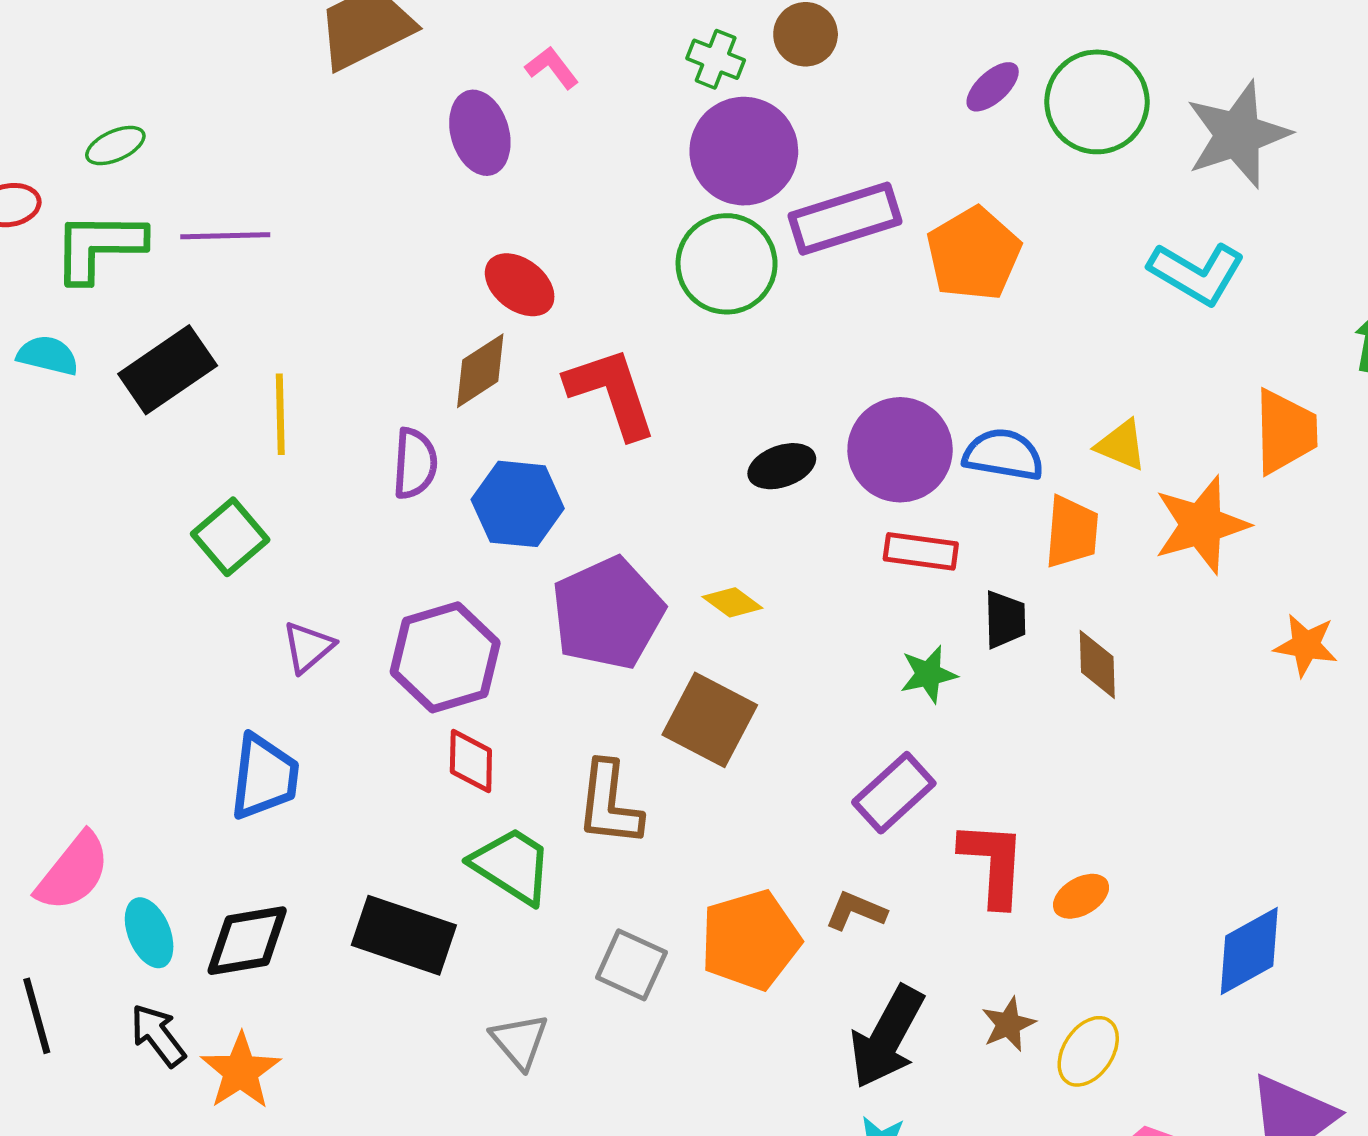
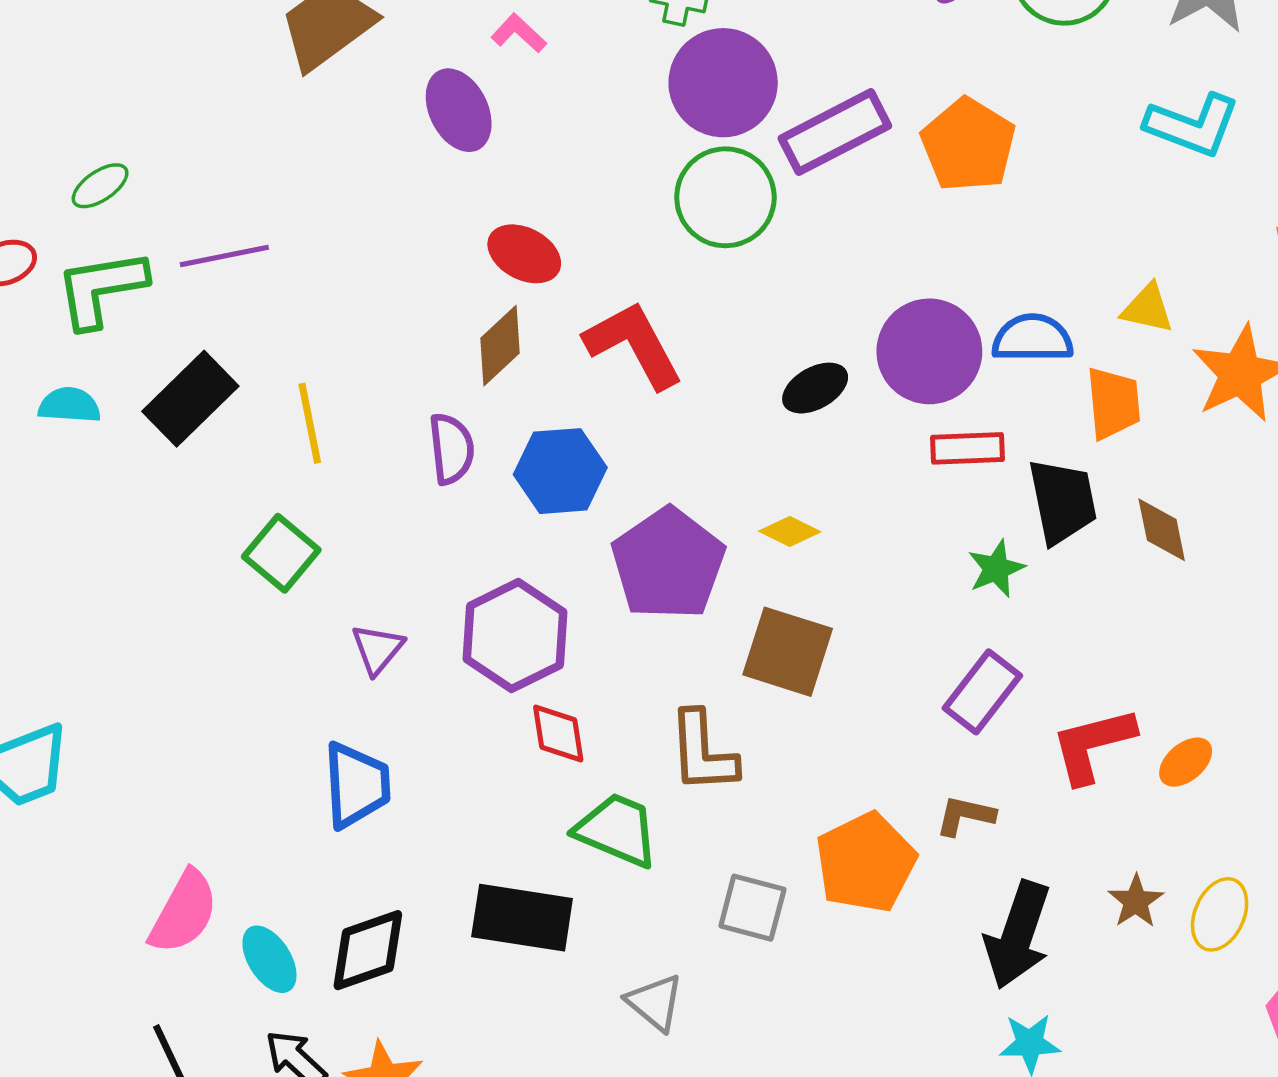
black trapezoid: (1005, 620) -> (1063, 501), size x1.5
red L-shape: (993, 864) -> (1093, 745), turned -98

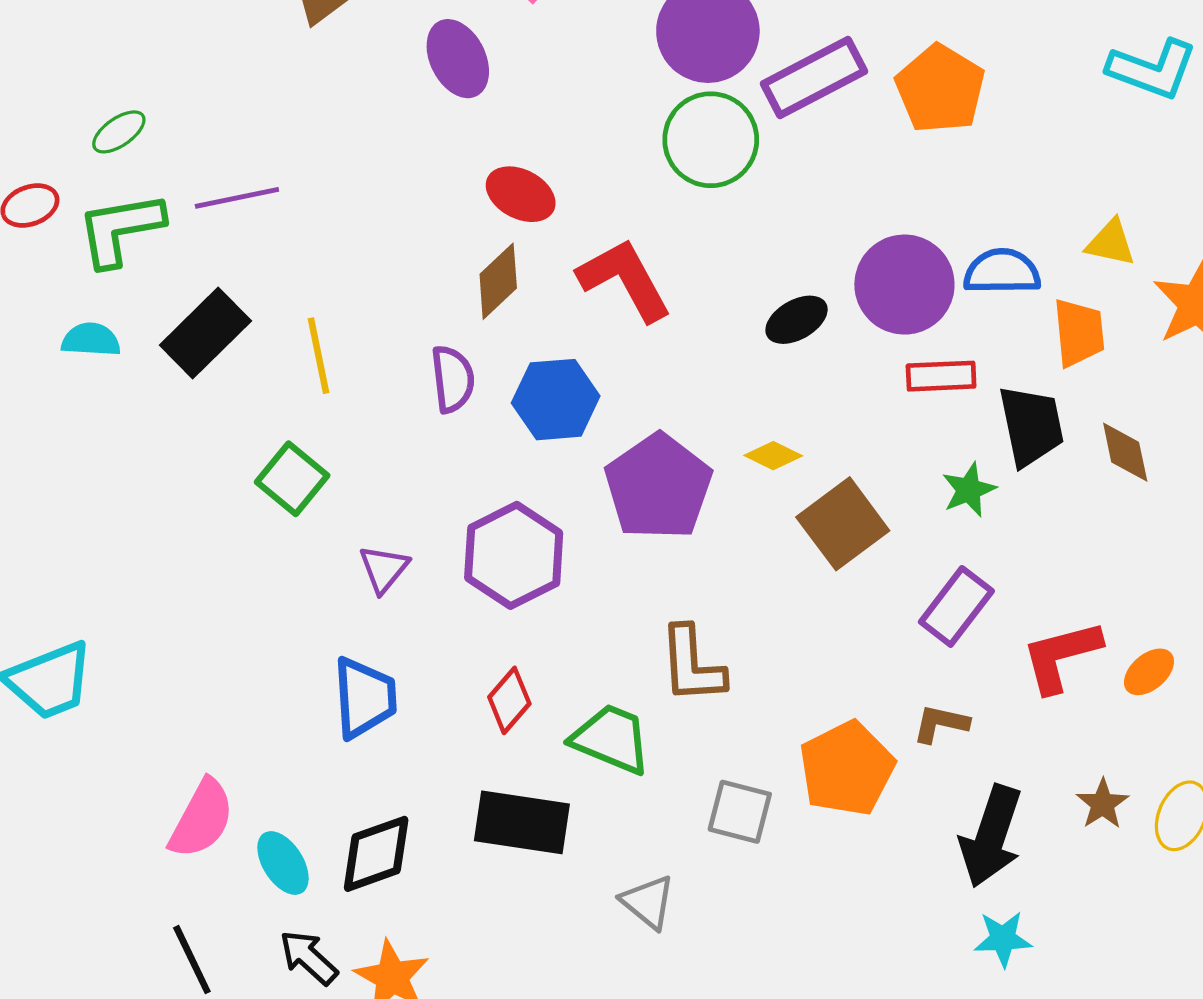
brown square: (788, 652) -> (843, 524), moved, turned 36
red diamond: (558, 734) -> (509, 700), moved, turned 50

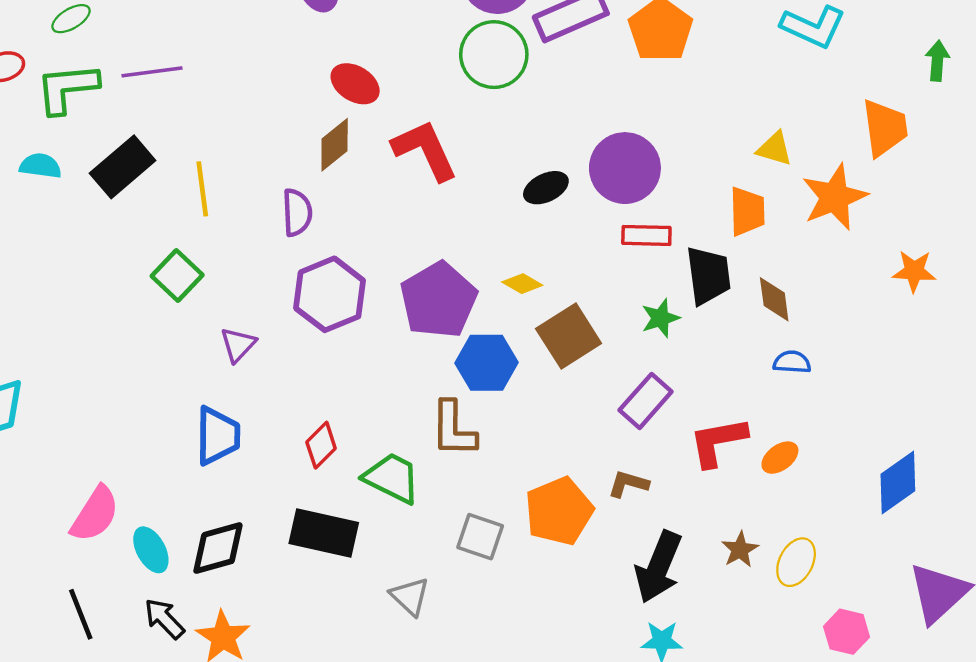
blue semicircle: (1002, 272) -> (792, 362), moved, size x0.7
blue hexagon: (556, 400) -> (486, 363), moved
purple hexagon: (514, 555) -> (330, 294), moved

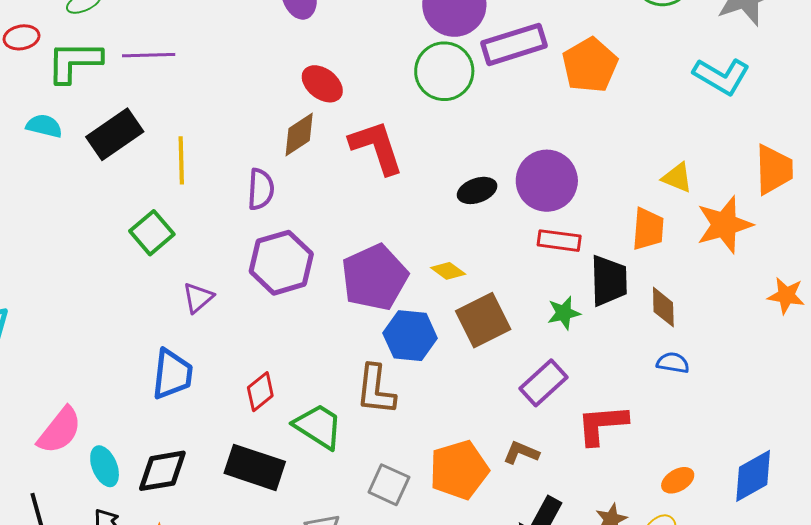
orange ellipse: (780, 458) -> (678, 480), moved

